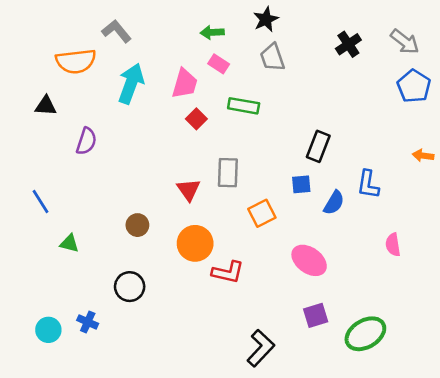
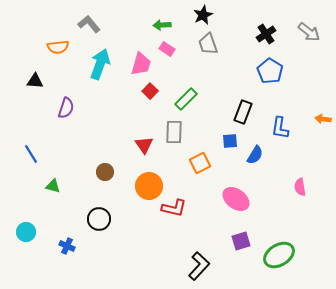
orange semicircle: (76, 61) -> (58, 47), size x0.7
blue pentagon: (414, 86) -> (270, 71), moved
green rectangle: (244, 106) -> (186, 99), moved, turned -55
blue L-shape: (368, 184) -> (280, 128), moved
cyan circle: (48, 330) -> (26, 232), moved

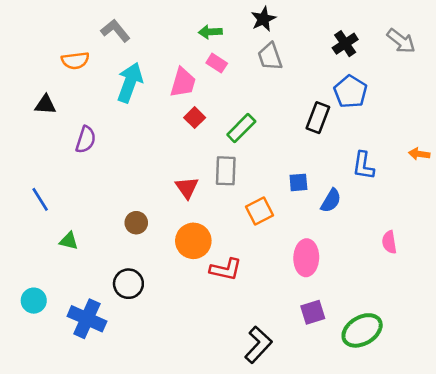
black rectangle: (243, 112) -> (318, 118), moved
pink ellipse: (236, 199) -> (306, 258), turned 56
blue cross: (67, 246) -> (87, 319), size x1.8

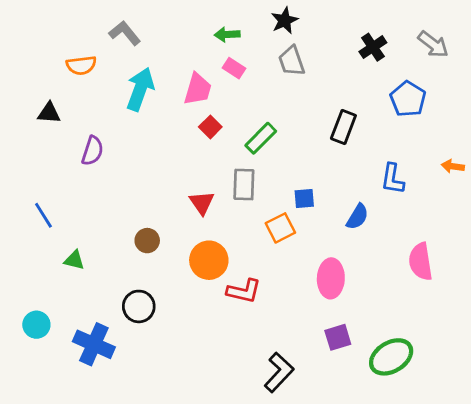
blue pentagon: (350, 92) -> (408, 99), moved
blue square: (298, 182) -> (304, 198), moved
pink semicircle: (389, 242) -> (421, 262), size x1.5

